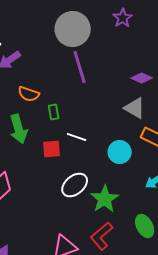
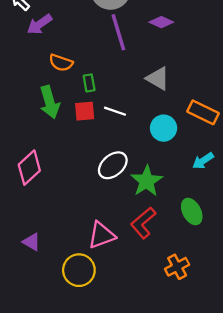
purple diamond: (142, 78) -> (161, 22), moved
gray triangle: (135, 108) -> (158, 78), moved
red square: (52, 149) -> (85, 111), moved

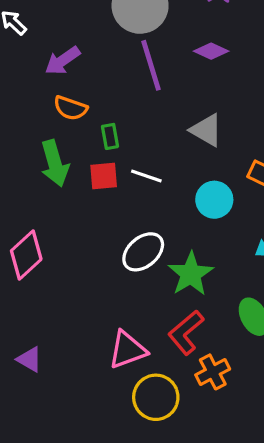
purple arrow: (39, 24) -> (63, 61), moved
orange cross: (177, 267) -> (213, 372), moved
yellow circle: (79, 270) -> (156, 397), moved

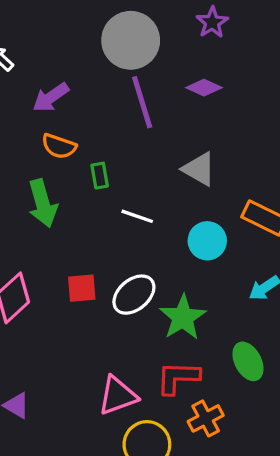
red square: (104, 176) -> (82, 288), moved
red L-shape: (186, 332) -> (178, 378), turned 42

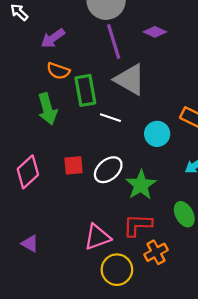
gray triangle: (199, 169) -> (130, 80), moved, size x1.4
green rectangle: (100, 176) -> (85, 90), size x1.8

